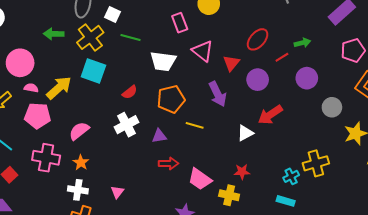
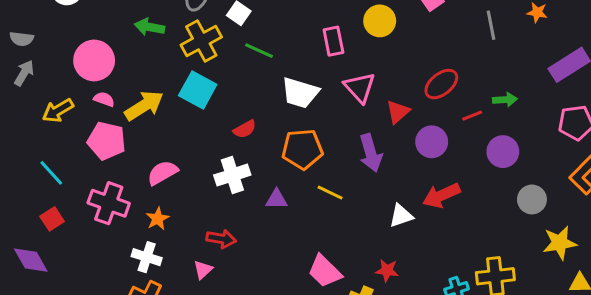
red arrow: (169, 163) -> (221, 239), moved

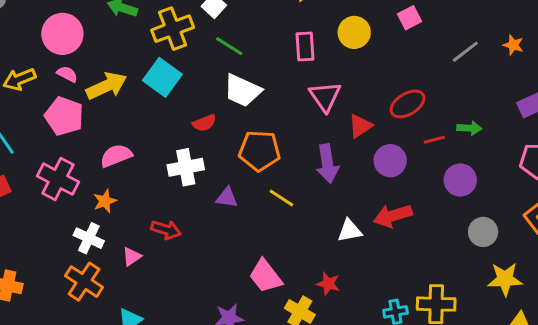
gray line: (491, 25) -> (465, 52), turned 56
white trapezoid: (300, 93) -> (242, 91), moved
pink triangle: (203, 270) -> (132, 257), moved

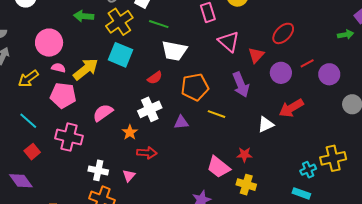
green arrow: (469, 128) -> (346, 35), moved
red line: (434, 140) -> (307, 63), moved
orange star: (105, 201) -> (130, 132), moved
red star: (328, 284) -> (244, 155), moved

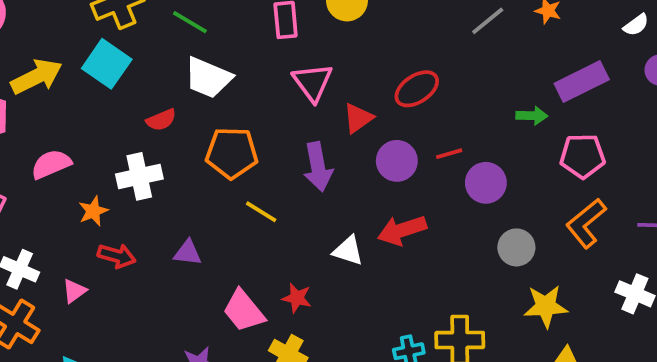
purple triangle: (181, 122) -> (188, 253), moved
white triangle: (266, 124) -> (348, 251), turned 30

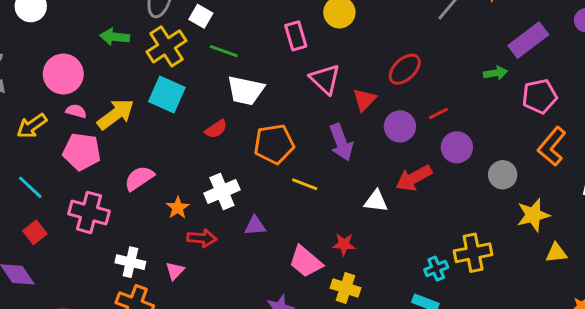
white cross: (139, 176) -> (222, 191), moved
purple circle: (486, 183) -> (457, 147), moved

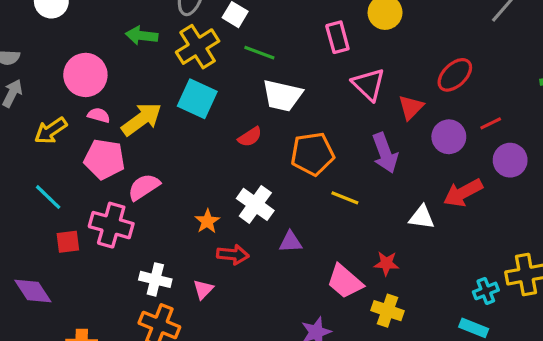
pink semicircle: (139, 178) -> (144, 187), moved
white cross: (222, 191) -> (255, 204), turned -32
red square: (35, 232) -> (68, 242), moved, turned 30

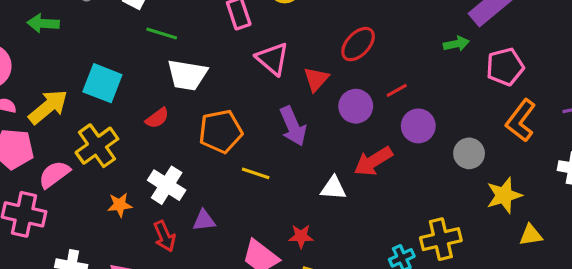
yellow cross: (198, 47) -> (97, 146), moved
orange star: (207, 221) -> (120, 205), turned 30
red arrow: (233, 255) -> (165, 236), moved, turned 64

